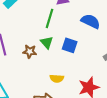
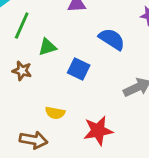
green line: (50, 18) -> (22, 26), moved
green triangle: (47, 42) -> (47, 47), moved, turned 48

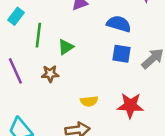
blue square: (79, 69) -> (121, 54), moved
red star: (98, 131) -> (130, 106), turned 30

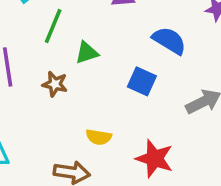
blue square: (121, 54) -> (142, 81), moved

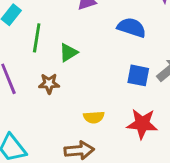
blue square: (142, 81) -> (138, 75), moved

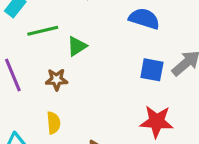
green line: (37, 38) -> (43, 31), turned 68
yellow semicircle: (94, 117) -> (54, 123), moved, turned -90

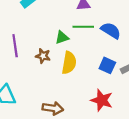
green line: (43, 31) -> (83, 27), moved
yellow semicircle: (54, 123) -> (69, 63), moved, size x1.5

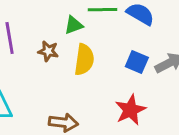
red star: (102, 100) -> (130, 110), turned 30

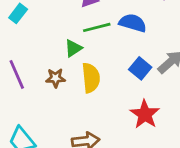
blue square: (137, 62) -> (140, 68), turned 30

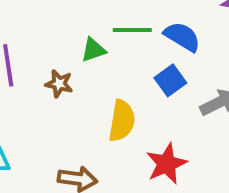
blue square: (140, 68) -> (170, 80), moved
yellow semicircle: (91, 78) -> (122, 121), moved

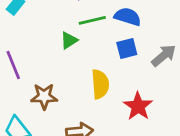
blue square: (170, 80) -> (127, 48), turned 35
brown star: (59, 84) -> (44, 96), moved, size x1.4

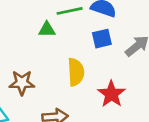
green triangle: (69, 40) -> (47, 30), turned 30

